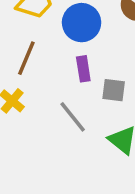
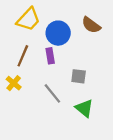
purple rectangle: (83, 69) -> (50, 56), moved

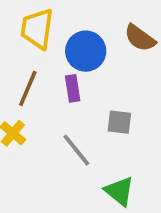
yellow trapezoid: (28, 19) -> (37, 29), turned 145
green triangle: (84, 108) -> (119, 191), moved

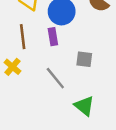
brown line: (28, 88) -> (23, 37), turned -30

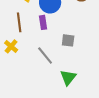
green triangle: (84, 106) -> (68, 77), turned 30

